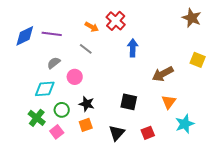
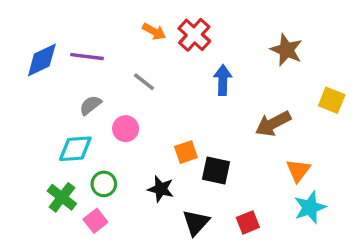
brown star: (192, 18) -> (286, 50), moved
orange arrow: (92, 27) -> (154, 31), moved
orange triangle: (169, 102) -> (298, 171), moved
black star: (87, 104) -> (161, 189), moved
orange square: (86, 125) -> (186, 152), moved

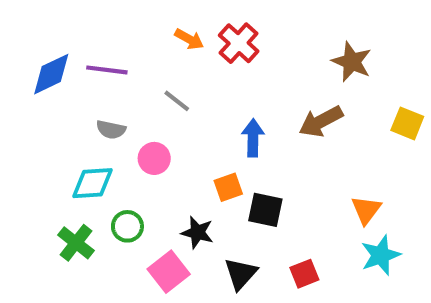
blue arrow: (223, 80) -> (253, 138), moved
gray semicircle: (90, 105) -> (111, 130), turned -130
brown arrow: (273, 124) -> (321, 121), moved
pink square: (95, 221) -> (169, 272), moved, size x1.4

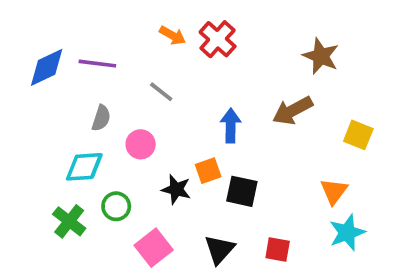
yellow square: (407, 123) -> (358, 135), moved
gray semicircle: (111, 130) -> (101, 118), turned -84
black star: (197, 233) -> (176, 189), moved
red square: (304, 274) -> (278, 249), turned 32

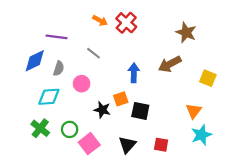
blue diamond: (47, 67) -> (35, 61), moved
green circle: (116, 206) -> (70, 129), moved

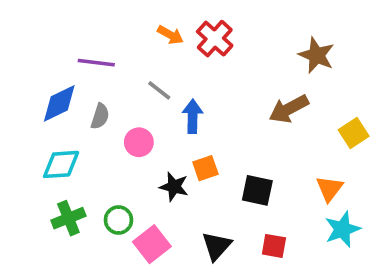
blue arrow: (134, 73) -> (193, 116), moved
yellow square: (208, 78) -> (354, 133), turned 35
cyan diamond: (49, 97) -> (61, 164), moved
black square: (140, 111) -> (257, 190), moved
green cross: (40, 128) -> (68, 218), turned 30

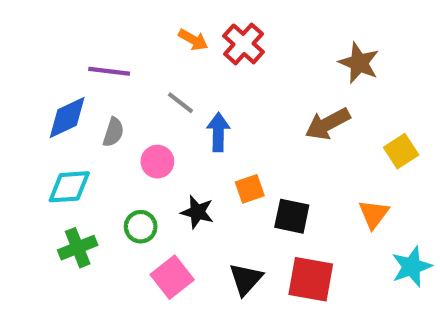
orange square: (205, 168) -> (250, 189), moved
green circle: (118, 220) -> (141, 227), moved
cyan star: (342, 229) -> (412, 267), moved
red square: (274, 246) -> (311, 279), size x1.6

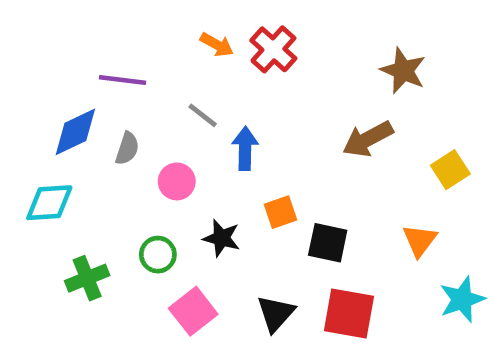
cyan diamond: (69, 187) -> (49, 203), moved

